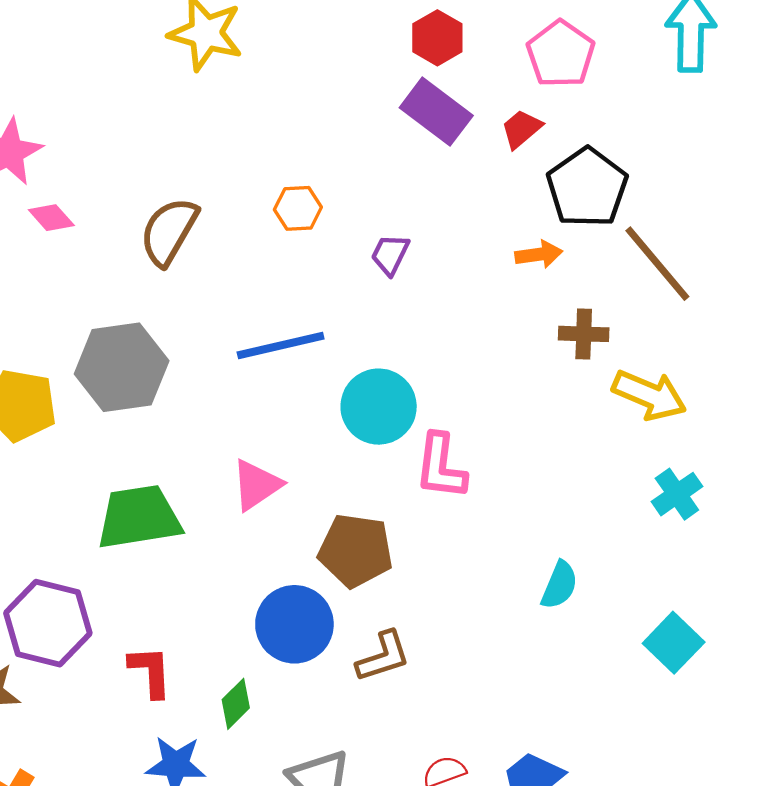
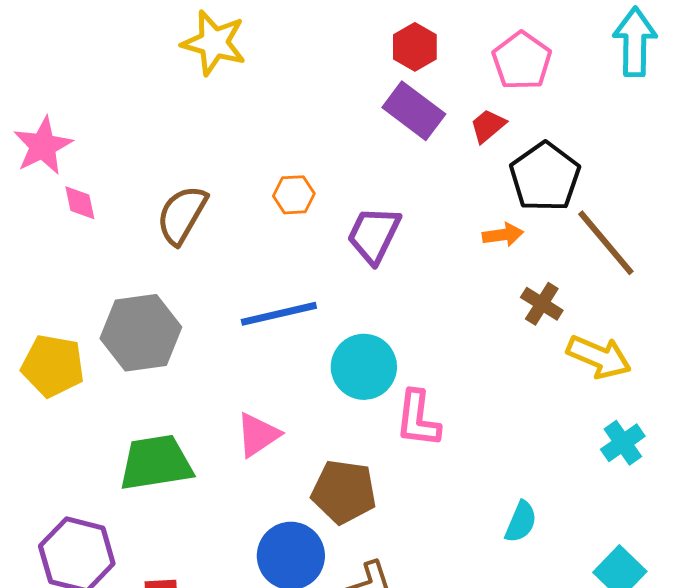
pink diamond: (51, 218) -> (80, 203), turned 30
purple trapezoid: (390, 254) -> (374, 235), size x1.6
brown cross: (584, 334) -> (542, 304), turned 30

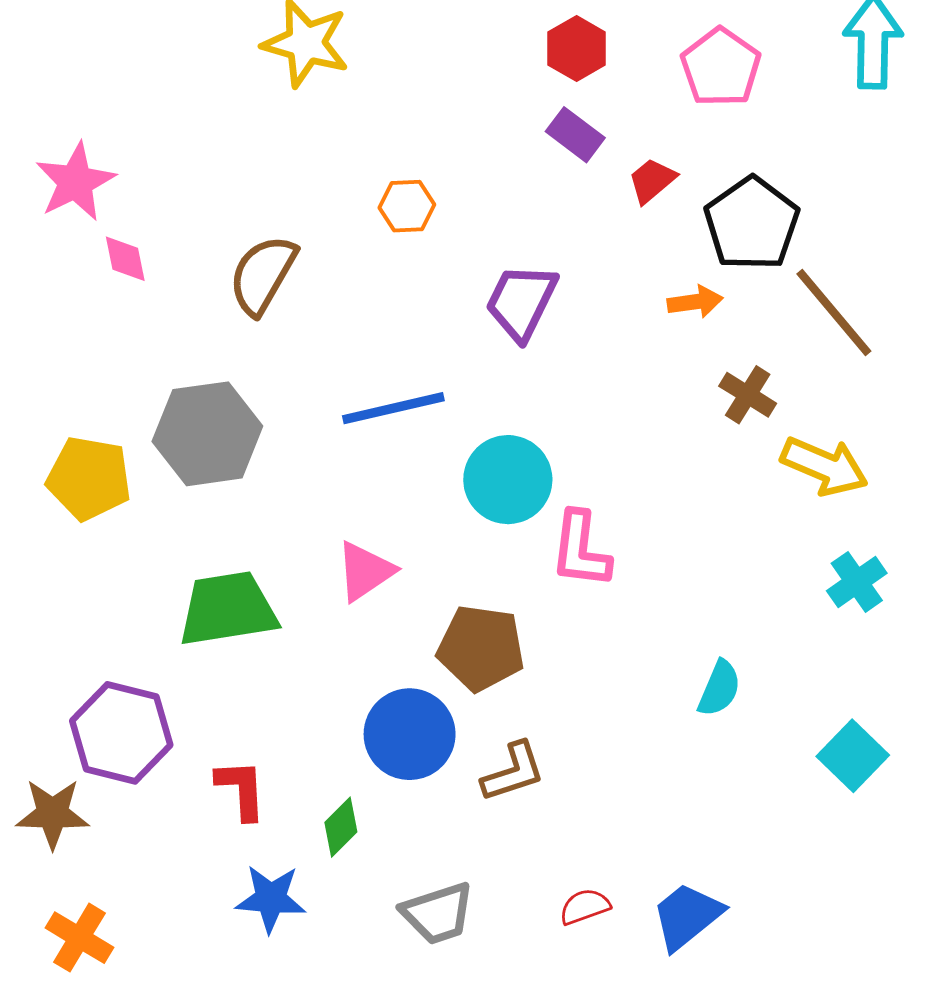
purple rectangle: (414, 111) -> (575, 135), size x0.7
red trapezoid: (488, 126) -> (652, 181), moved
orange hexagon: (294, 195) -> (407, 206), moved

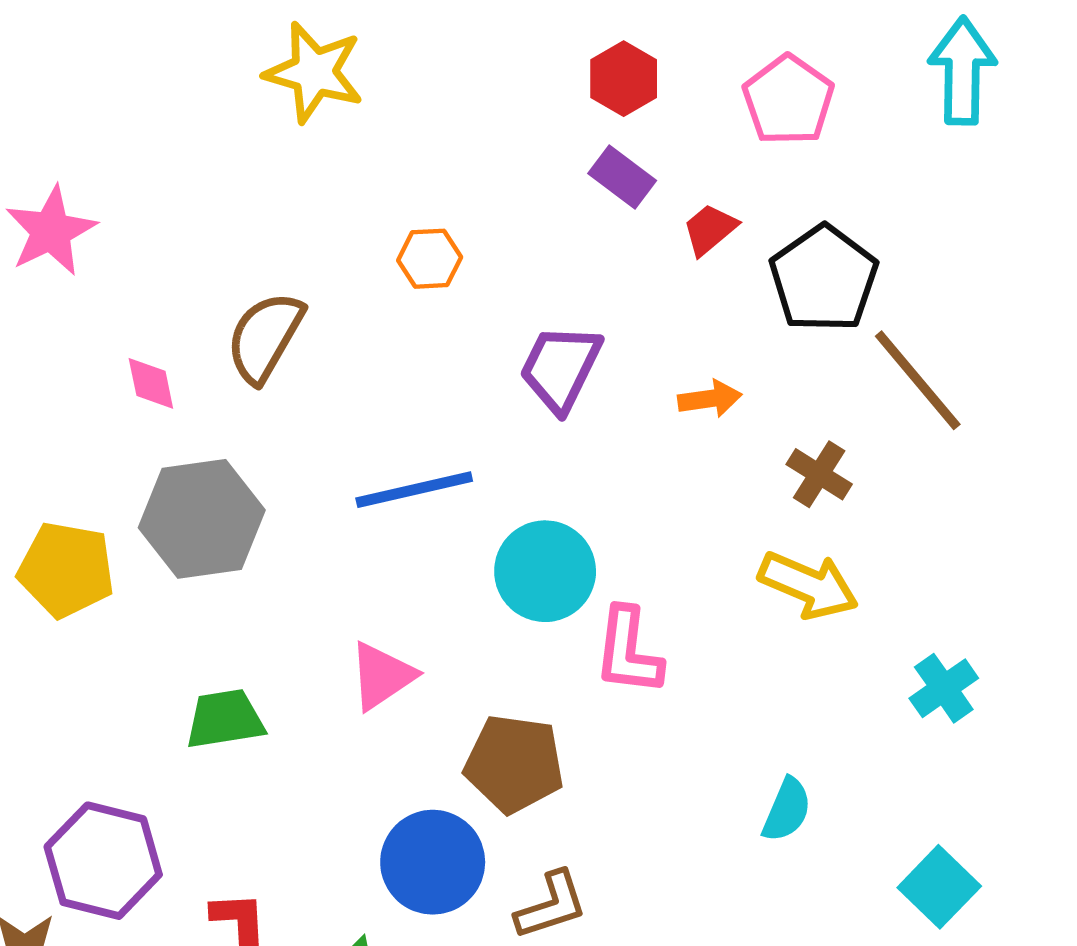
pink diamond: (125, 259) -> (151, 383), moved
orange arrow: (695, 302) -> (710, 399), moved
yellow arrow: (824, 466) -> (808, 585), moved
green trapezoid: (228, 609) -> (225, 719), size x0.7

